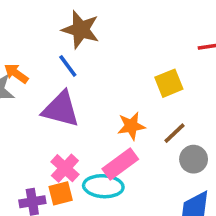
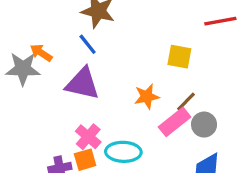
yellow square: (169, 83) -> (179, 57), turned 35
pink rectangle: (120, 164) -> (175, 122), moved

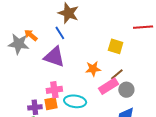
pink cross: (88, 137) -> (54, 90), turned 35

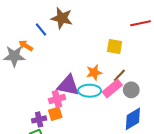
blue line: (60, 33) -> (41, 30), moved
purple triangle: (54, 57) -> (68, 85), moved
cyan ellipse: (75, 101) -> (90, 91), moved

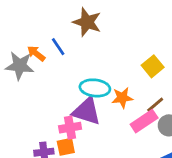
blue line: (41, 30) -> (58, 47), moved
yellow square: (115, 47) -> (153, 66), turned 35
cyan ellipse: (90, 91) -> (95, 88), moved

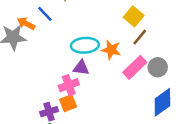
orange star: (122, 98) -> (111, 50), turned 30
brown line: (155, 105) -> (140, 37), moved
purple triangle: (87, 111) -> (81, 68), size x0.6

